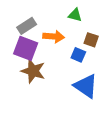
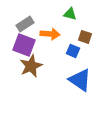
brown star: (33, 71) -> (31, 66), turned 30

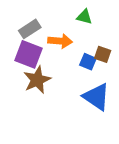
brown square: (85, 37) -> (103, 54), moved

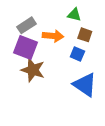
brown square: (103, 54) -> (85, 35), moved
brown star: (37, 80) -> (33, 70), turned -30

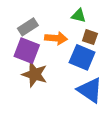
blue square: (77, 54) -> (82, 57), size x1.6

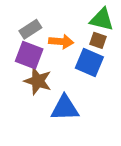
green triangle: (79, 16) -> (102, 19), moved, size x1.5
blue triangle: (90, 90) -> (65, 108), moved, turned -36

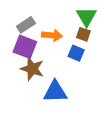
green triangle: (102, 19) -> (86, 17), turned 45
blue square: (89, 63) -> (76, 53), size x0.7

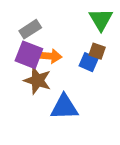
brown square: (83, 34) -> (97, 51), moved
orange arrow: (52, 35) -> (50, 56), moved

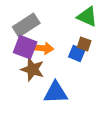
green triangle: (101, 19) -> (87, 17), turned -35
gray rectangle: (30, 29) -> (26, 25), size x1.4

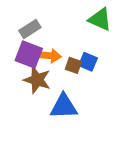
gray rectangle: (26, 25) -> (30, 29), size x0.7
brown square: (84, 44) -> (73, 65), moved

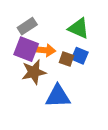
green triangle: (100, 19) -> (79, 28), moved
brown star: (37, 80) -> (34, 72), turned -30

